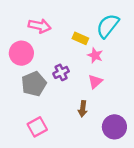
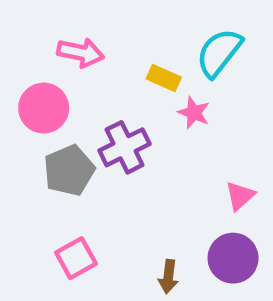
purple cross: (61, 72) -> (124, 147), size x1.5
pink triangle: (95, 82) -> (240, 196), moved
brown arrow: (83, 109) -> (168, 277), moved

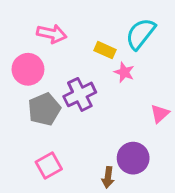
pink triangle: (240, 196) -> (160, 114), moved
purple circle: (233, 258) -> (133, 158), moved

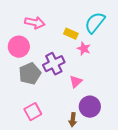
pink triangle: (160, 114) -> (76, 82), moved

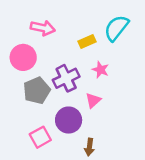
yellow rectangle: (71, 34) -> (87, 41), turned -48
pink star: (84, 49) -> (100, 70), moved
purple circle: (90, 107) -> (69, 120), moved

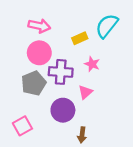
pink circle: (23, 57) -> (39, 53), moved
purple cross: (66, 78) -> (61, 72), turned 30
pink square: (40, 137) -> (22, 126), moved

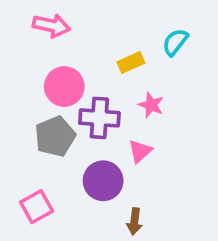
pink arrow: (39, 26) -> (51, 26), moved
cyan semicircle: (107, 26) -> (175, 42), size x0.7

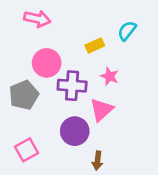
gray pentagon: (55, 136) -> (24, 95), moved
pink triangle: (140, 151) -> (101, 110), size x1.4

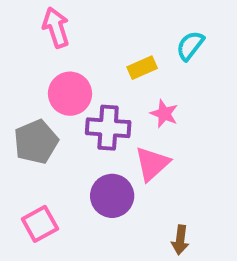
pink arrow: (37, 19) -> (56, 28), turned -120
brown arrow: (97, 161) -> (180, 240), moved

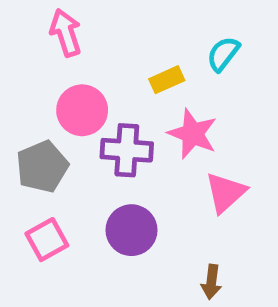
pink star: (164, 114) -> (193, 134), size x1.5
pink triangle: (152, 164) -> (225, 193), moved
pink square: (40, 224) -> (47, 240), moved

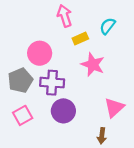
pink arrow: (66, 33) -> (65, 16), moved
purple cross: (127, 150) -> (52, 83), moved
pink triangle: (225, 193) -> (114, 108), moved

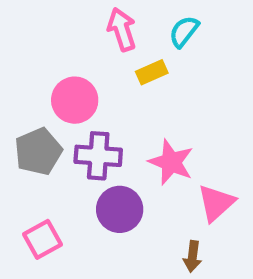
cyan semicircle: (108, 26) -> (184, 32), moved
pink star: (93, 65) -> (171, 162), moved
pink square: (23, 115) -> (43, 239), moved

